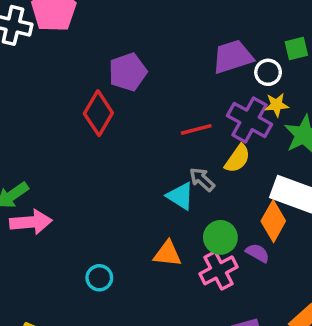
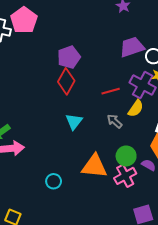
red diamond: (98, 113) -> (66, 81), moved
cyan triangle: (180, 196) -> (74, 122), moved, turned 36
orange triangle: (167, 254) -> (94, 166), size x1.5

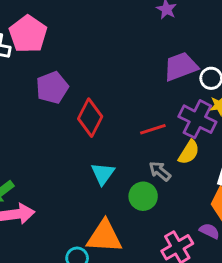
purple pentagon: (69, 57) -> (52, 87), moved
green circle: (126, 156) -> (143, 196), moved
orange triangle: (94, 166) -> (104, 237), moved

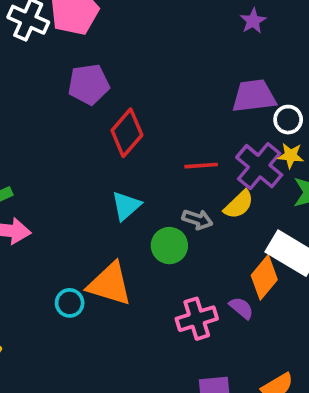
gray arrow: (160, 171) -> (197, 219), turned 145

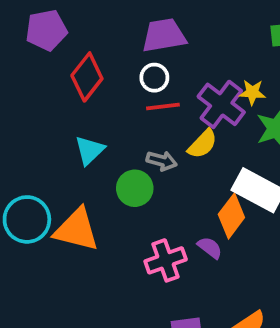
purple trapezoid: (254, 96) -> (164, 35), moved
white circle: (288, 120) -> (154, 78), moved
cyan circle: (70, 303) -> (27, 219), moved, size x1.6

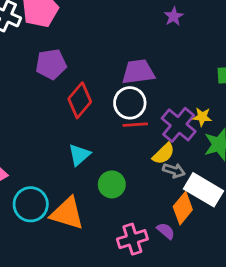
white circle: (154, 78) -> (130, 103), size x1.5
gray arrow: (162, 161) -> (174, 170), moved

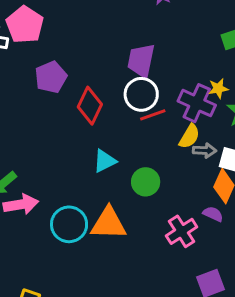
purple trapezoid: (138, 72) -> (141, 61), turned -56
cyan triangle: (79, 155) -> (105, 161), turned 30

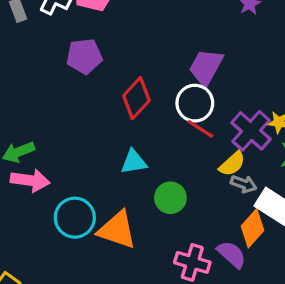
purple pentagon: (51, 77) -> (84, 56), moved
red line: (153, 115) -> (200, 129), turned 35
purple semicircle: (213, 214) -> (232, 254), size x1.4
pink cross: (182, 231) -> (192, 262), turned 32

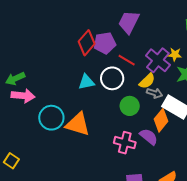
purple pentagon: (84, 56) -> (105, 43), moved
white circle: (195, 103) -> (112, 78), moved
green circle: (170, 198) -> (130, 106), moved

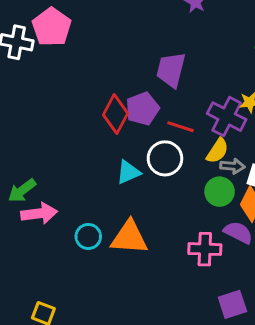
green circle: (130, 106) -> (220, 192), moved
cyan circle: (51, 118) -> (88, 236), size x0.7

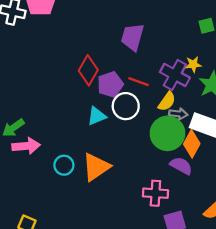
purple pentagon: (142, 109) -> (110, 84), moved
green circle: (220, 192) -> (168, 133), size x1.5
orange triangle: (129, 237) -> (96, 167), turned -40
pink cross: (205, 249) -> (155, 193), moved

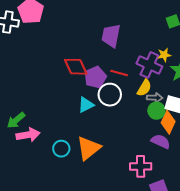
red diamond: (88, 70) -> (76, 67), turned -50
green circle: (168, 133) -> (156, 111), moved, size x0.6

